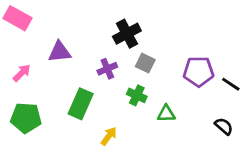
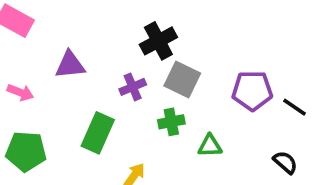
gray square: (145, 63) -> (182, 80), size x1.4
pink arrow: (22, 73) -> (20, 92), turned 66
green cross: (137, 95) -> (171, 122), turned -36

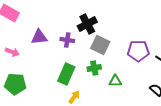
purple cross: (133, 87) -> (67, 40), moved, turned 32
green rectangle: (98, 133) -> (66, 74), moved

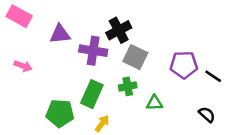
purple triangle: (39, 37) -> (60, 34), moved
purple cross: (67, 40) -> (93, 51), size x1.5
green pentagon: (15, 84) -> (60, 113), moved

